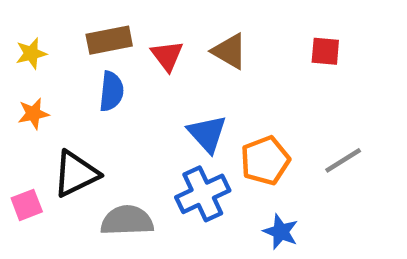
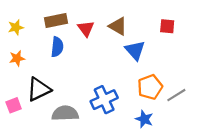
blue triangle: (207, 134) -> (135, 50), moved
orange pentagon: (265, 160) -> (150, 87), moved
gray line: (343, 160) -> (176, 95), moved

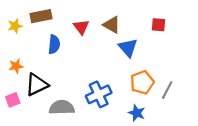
brown rectangle: (56, 20) -> (41, 16), moved
orange star: (17, 58) -> (16, 66), moved
gray line: (176, 95) -> (167, 90), turned -30

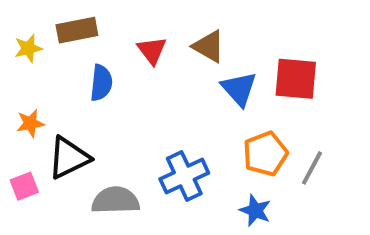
red square: (158, 25) -> (296, 79), moved, size x1.6

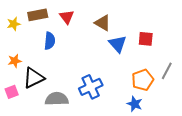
red triangle: (152, 50) -> (67, 17), moved
red square: (296, 79) -> (146, 39), size x0.7
orange pentagon: (265, 154) -> (143, 80), moved
gray line: (312, 168) -> (167, 71), moved
blue star: (255, 210) -> (135, 104), moved

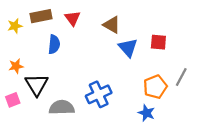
black triangle: (34, 78) -> (37, 85), turned -35

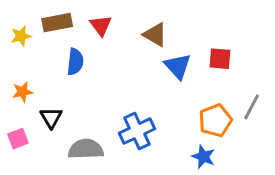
black triangle: (37, 85) -> (51, 117), size x0.7

